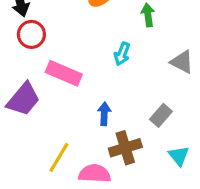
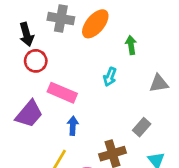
gray triangle: (182, 62) -> (159, 83), turned -36
blue arrow: (104, 114) -> (73, 126), moved

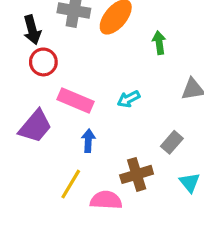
cyan arrow: (110, 77) -> (129, 99), moved, turned 42

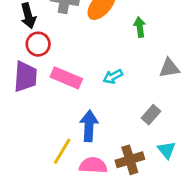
purple trapezoid: (35, 126) -> (25, 77), moved, turned -36
blue arrow: (88, 141) -> (89, 126), moved, size x1.5
brown cross: (137, 174) -> (130, 160), moved

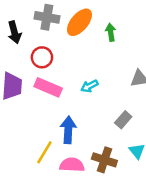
green arrow: (140, 27) -> (111, 32), moved
red circle: (38, 44) -> (42, 57), moved
brown cross: (130, 160) -> (104, 160), turned 35

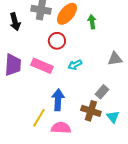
red circle: (42, 57) -> (57, 41), moved
brown cross: (104, 160) -> (91, 111), moved

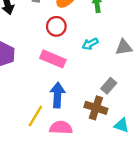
cyan arrow: (75, 65) -> (90, 44), moved
pink rectangle: (42, 66) -> (53, 59), moved
cyan triangle: (113, 117) -> (122, 125), moved, turned -32

